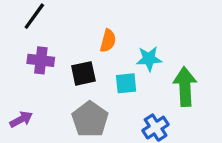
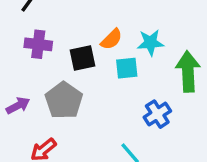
orange semicircle: (108, 41) -> (111, 39), moved, turned 30
gray pentagon: (90, 119) -> (64, 100), moved

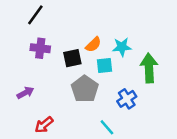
gray pentagon: (64, 100) -> (85, 89), moved

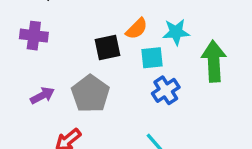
purple cross: (40, 48) -> (34, 36), moved
gray pentagon: (85, 89) -> (90, 94), moved
blue cross: (127, 99) -> (166, 90), moved

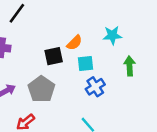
cyan star: (176, 32) -> (112, 35), moved
green arrow: (214, 61) -> (130, 66), size x0.7

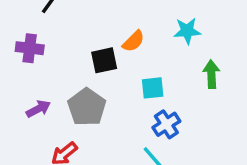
cyan square: (85, 63) -> (153, 88), moved
blue cross: (95, 87) -> (166, 124), moved

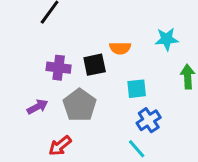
orange semicircle: (134, 41) -> (120, 48), turned 45
purple cross: (30, 48) -> (59, 68), moved

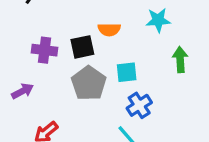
gray pentagon: (80, 105) -> (89, 83), moved

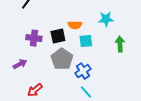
cyan square: (127, 72) -> (86, 41), moved
blue cross: (139, 105) -> (83, 71), moved

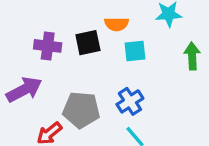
gray pentagon: (62, 59) -> (81, 110), moved, turned -30
purple arrow: (20, 64) -> (24, 90), size x1.5

